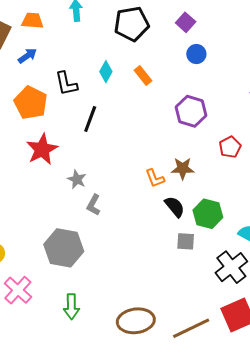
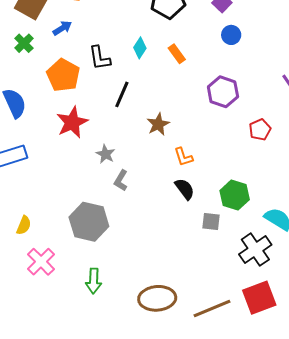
brown star: (183, 168) -> (158, 124), moved, turned -30
black semicircle: (175, 207) -> (185, 189), moved

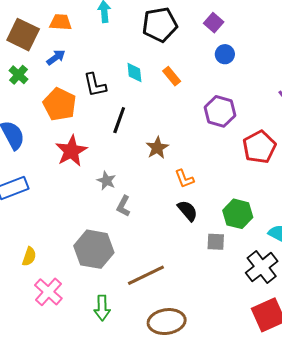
cyan diamond: (140, 48) -> (134, 73), turned -35
red pentagon: (260, 130) -> (259, 147), size x1.5
brown line: (212, 309) -> (146, 275), moved

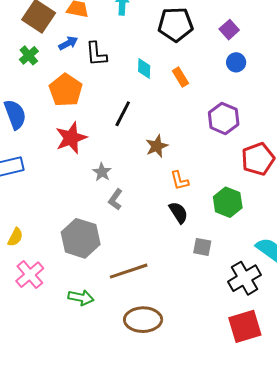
black L-shape: (95, 85) -> (96, 54), moved
green hexagon: (238, 214) -> (228, 202), moved
green arrow: (102, 308) -> (81, 298), turned -85

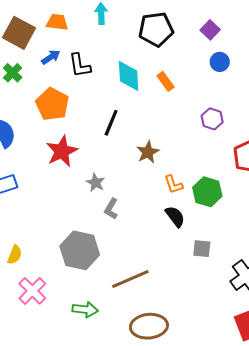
cyan diamond: (144, 69) -> (129, 76), size x1.5
purple hexagon: (224, 118) -> (212, 119), size x0.7
green hexagon: (228, 202) -> (207, 192), moved

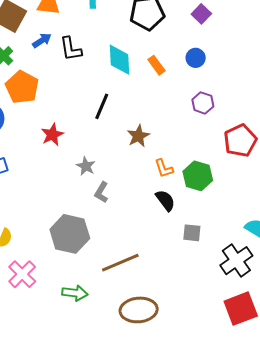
blue circle: (220, 62) -> (196, 58), moved
orange pentagon: (52, 104) -> (22, 87), moved
red star: (62, 151) -> (52, 135), size x0.7

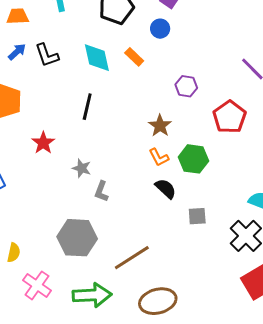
blue circle: (196, 58) -> (160, 29), moved
brown star: (138, 136) -> (160, 126), moved
green arrow: (75, 293) -> (92, 295), size x1.5

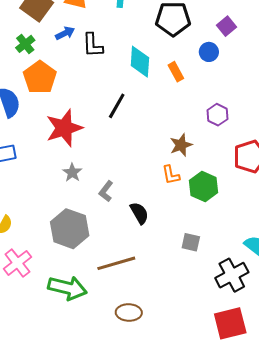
red star: (43, 143) -> (64, 128), size x1.6
gray star: (82, 168) -> (72, 173), moved
black semicircle: (166, 189) -> (139, 213), moved
brown ellipse: (158, 301) -> (129, 313), size x0.7

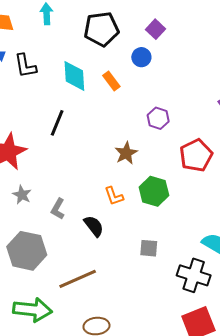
orange L-shape: (171, 175) -> (114, 196), moved
black cross: (232, 275) -> (194, 275), turned -36

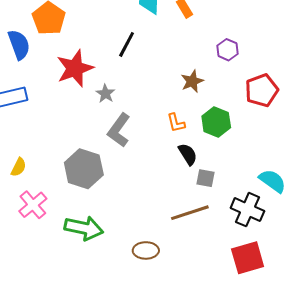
gray star: (22, 195) -> (105, 94), moved
gray L-shape: (58, 209) -> (119, 130), size x1.6
black semicircle: (94, 226) -> (188, 154), moved
brown line: (78, 279) -> (190, 213), moved

